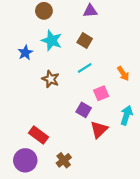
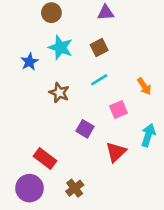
brown square: (85, 41) -> (99, 48), turned 32
purple square: (84, 110) -> (85, 129), moved

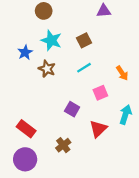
purple triangle: (106, 13) -> (104, 11), moved
brown star: (59, 93) -> (47, 69), moved
red rectangle: (45, 158) -> (26, 129), moved
brown cross: (75, 188) -> (63, 145), moved

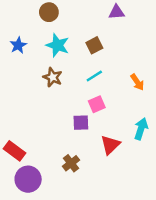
blue star: (25, 52) -> (18, 45), moved
pink square: (100, 93) -> (97, 104), moved
purple square: (72, 109) -> (81, 123), turned -32
red rectangle: (26, 129) -> (15, 151), moved

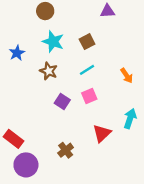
blue star: (18, 45) -> (17, 53), moved
purple square: (81, 123) -> (62, 102), moved, turned 35

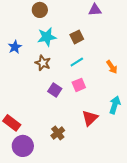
cyan star: (53, 42) -> (47, 37), turned -30

